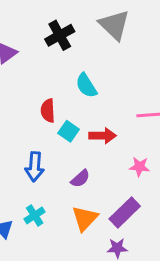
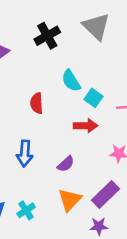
cyan square: (69, 131) -> (94, 98), moved
cyan cross: (35, 215) -> (26, 210), moved

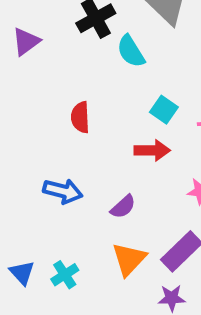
cyan semicircle: (71, 81) -> (131, 51), moved
blue arrow: (25, 153) -> (63, 191), turned -80

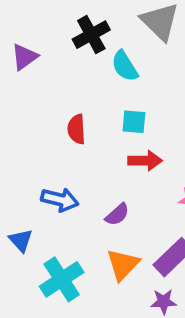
cyan square: (164, 110) -> (134, 122), moved, turned -30
blue triangle: (22, 273) -> (21, 240), moved
cyan cross: (65, 275) -> (62, 279), size x1.6

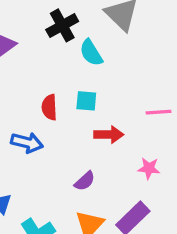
cyan square: (134, 122) -> (86, 101), moved
blue arrow: (60, 200) -> (27, 143), moved

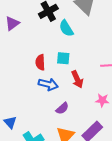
red arrow: (109, 135) -> (77, 79), turned 66
blue arrow: (27, 143) -> (48, 84), moved

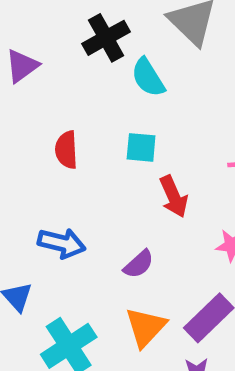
red semicircle: (40, 62) -> (66, 150), moved
blue arrow: (48, 84) -> (62, 243), moved

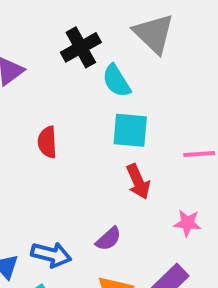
cyan square: (141, 147) -> (130, 130), moved, size x1.4
blue arrow: (62, 243) -> (51, 255), moved

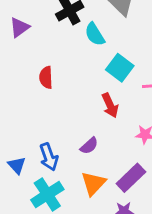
cyan square: (130, 130) -> (120, 68), moved, turned 32
blue arrow: (51, 255) -> (49, 157), turned 56

